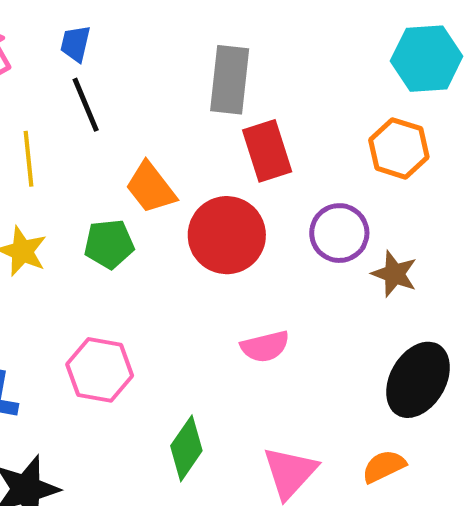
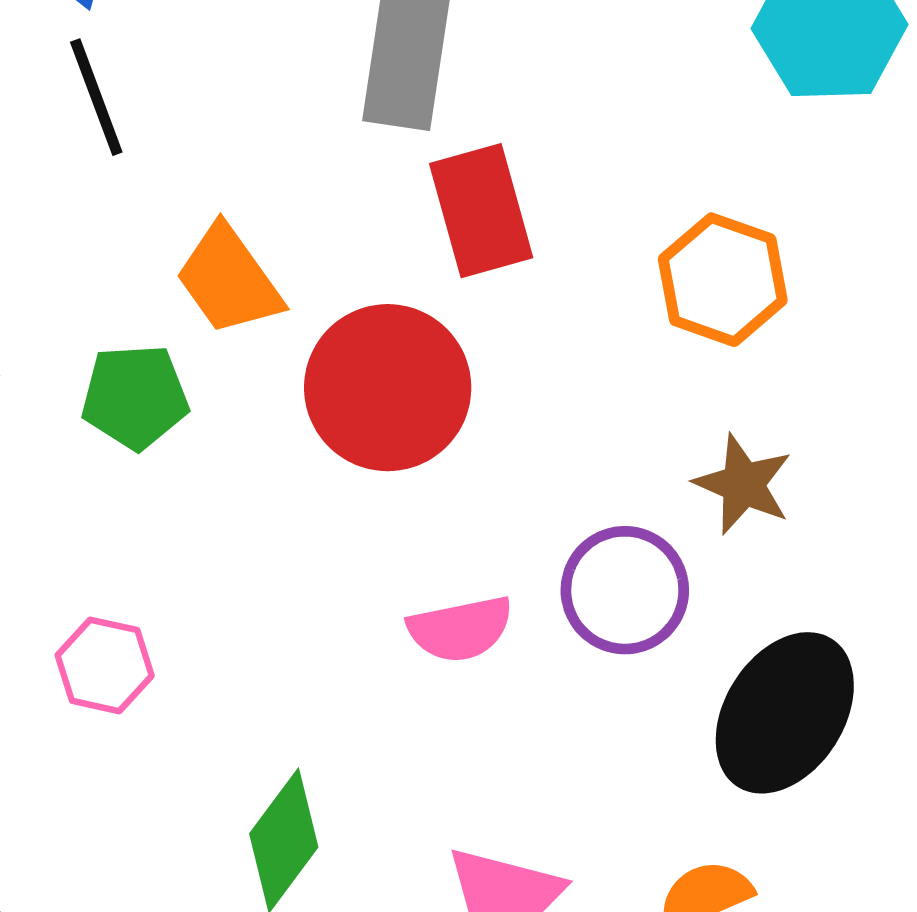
orange hexagon: (399, 148) -> (723, 280), moved
purple circle: (339, 233) -> (625, 590), moved
pink hexagon: (100, 370) -> (105, 665), size x0.7

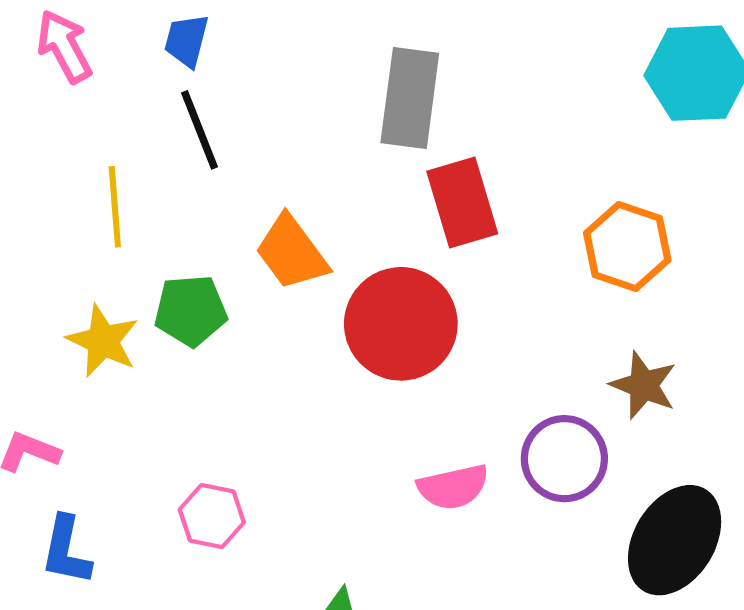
green pentagon: (135, 397) -> (191, 310), moved

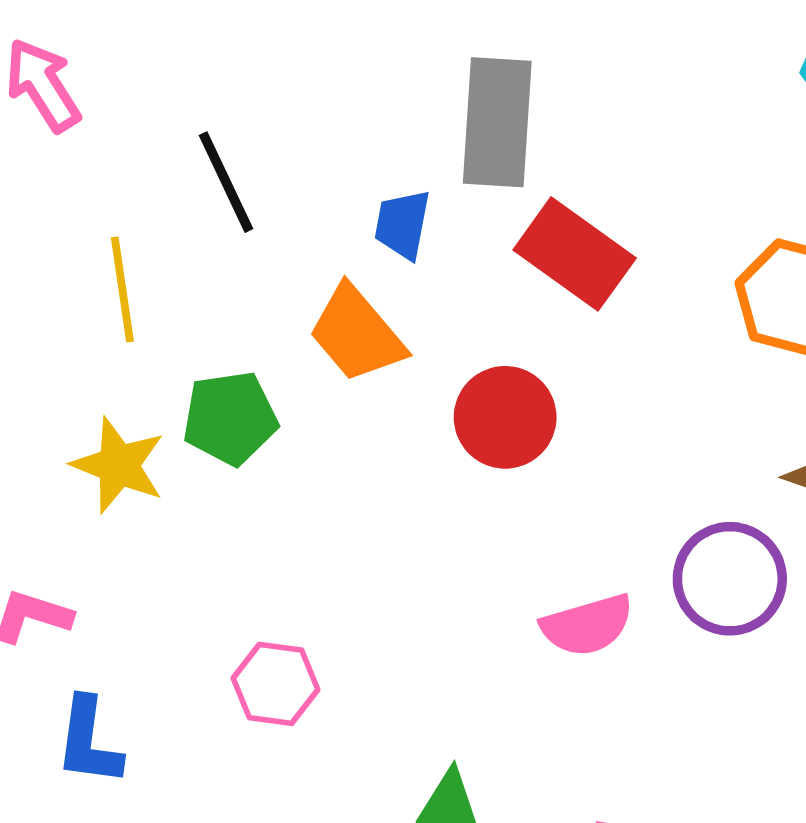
blue trapezoid: (186, 41) -> (402, 224), moved
red rectangle: (462, 202) -> (575, 254), turned -34
red circle: (401, 324) -> (505, 417), size x0.7

